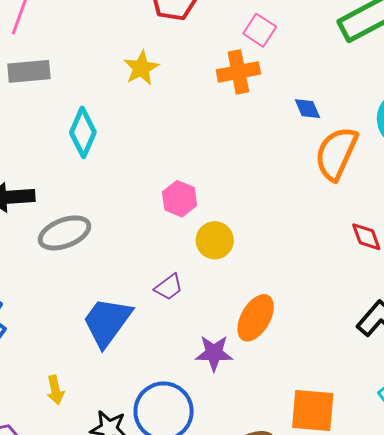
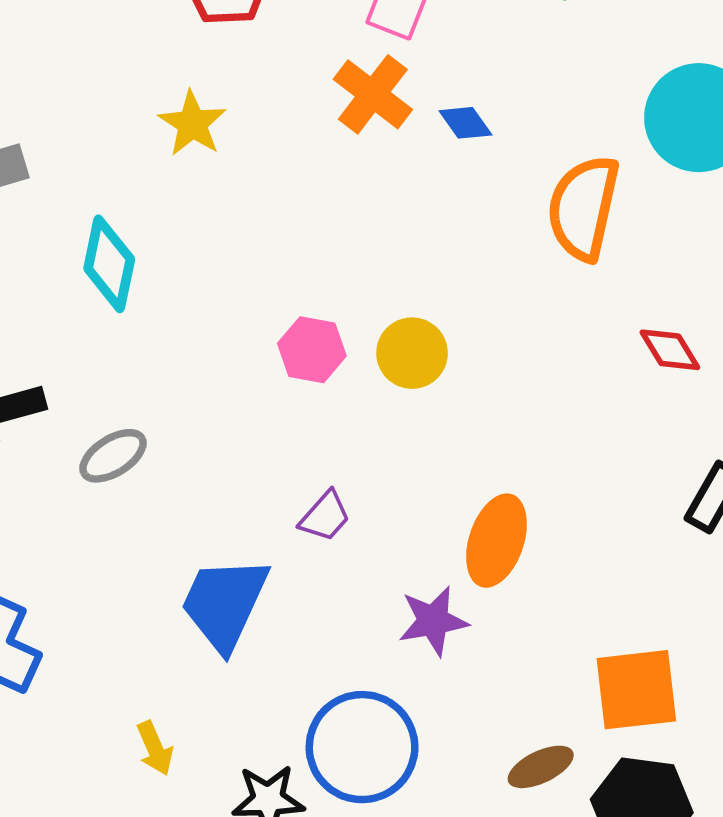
orange cross: (238, 72) -> (373, 94), turned -30
blue diamond: (307, 109) -> (465, 123), moved
gray ellipse: (65, 233) -> (113, 456), size x0.7
yellow circle: (215, 240) -> (412, 353), moved

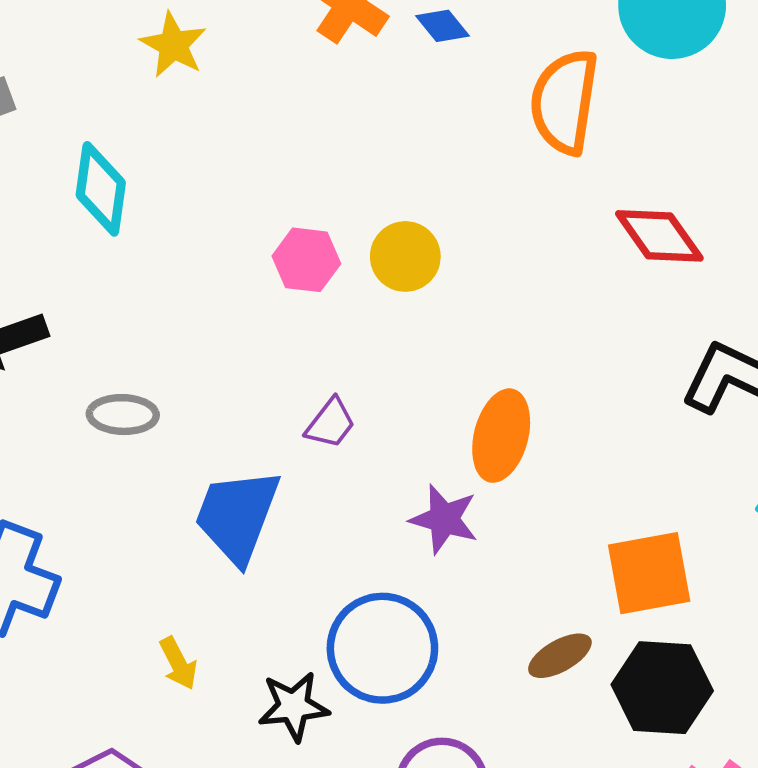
red diamond: (670, 350) -> (659, 236), size x1.4
gray ellipse: (113, 456) -> (123, 415), moved, turned 38
purple star: (433, 621) -> (444, 519), turned 30

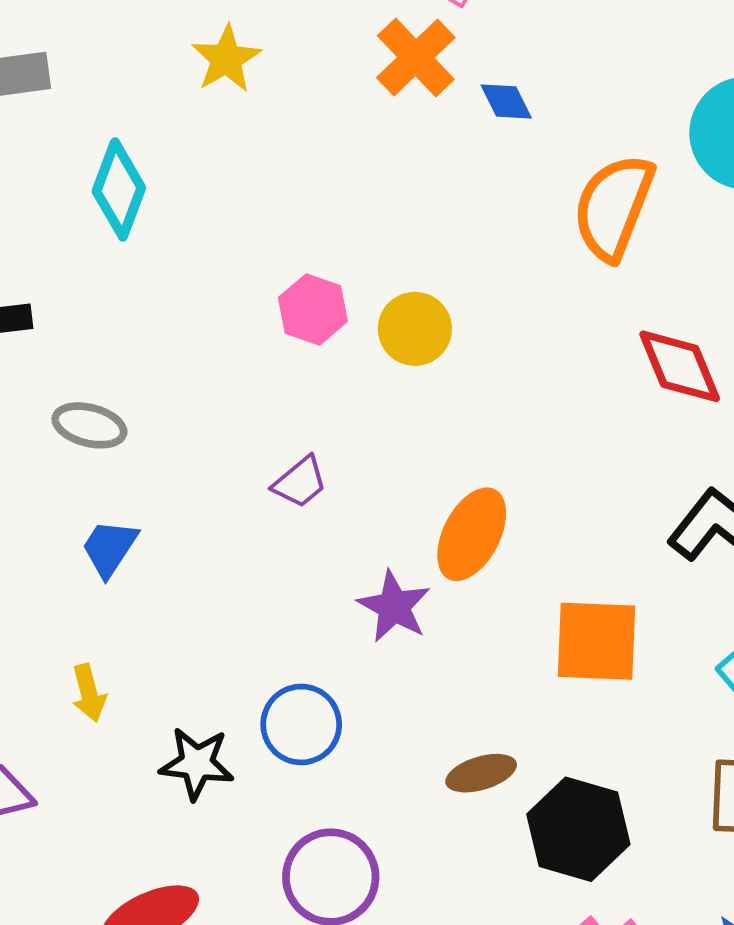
blue trapezoid: (237, 516) -> (109, 548), moved, size x0.6
orange square: (649, 573) -> (596, 641), moved
blue circle: (382, 648) -> (301, 724), size x0.7

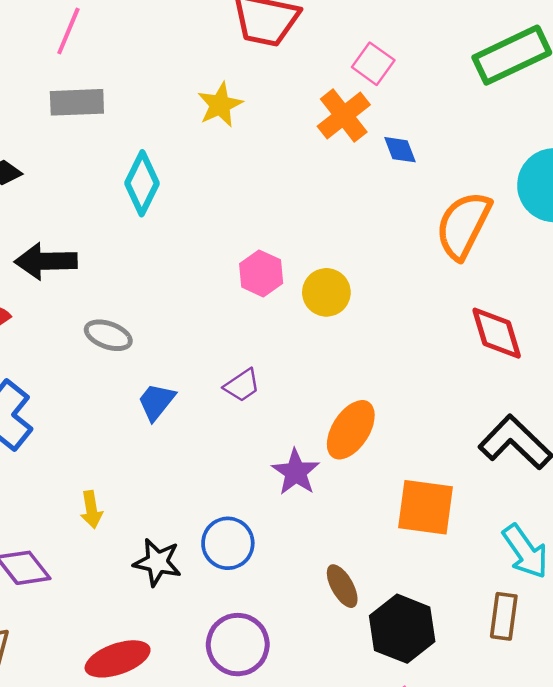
blue trapezoid: (109, 548) -> (156, 402), moved
brown ellipse: (481, 773) -> (342, 586), turned 72

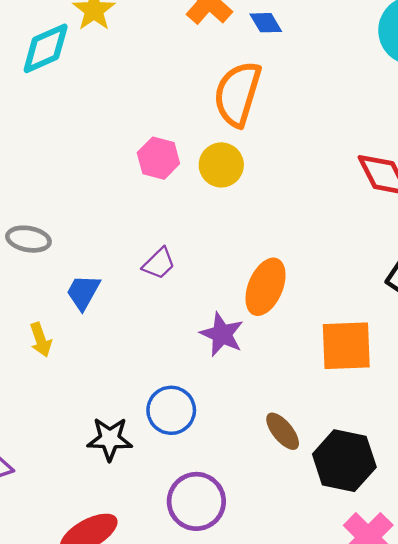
cyan diamond: (142, 183) -> (46, 48), moved, turned 50
orange semicircle: (463, 225) -> (238, 94), moved
yellow arrow: (91, 510) -> (41, 340), moved

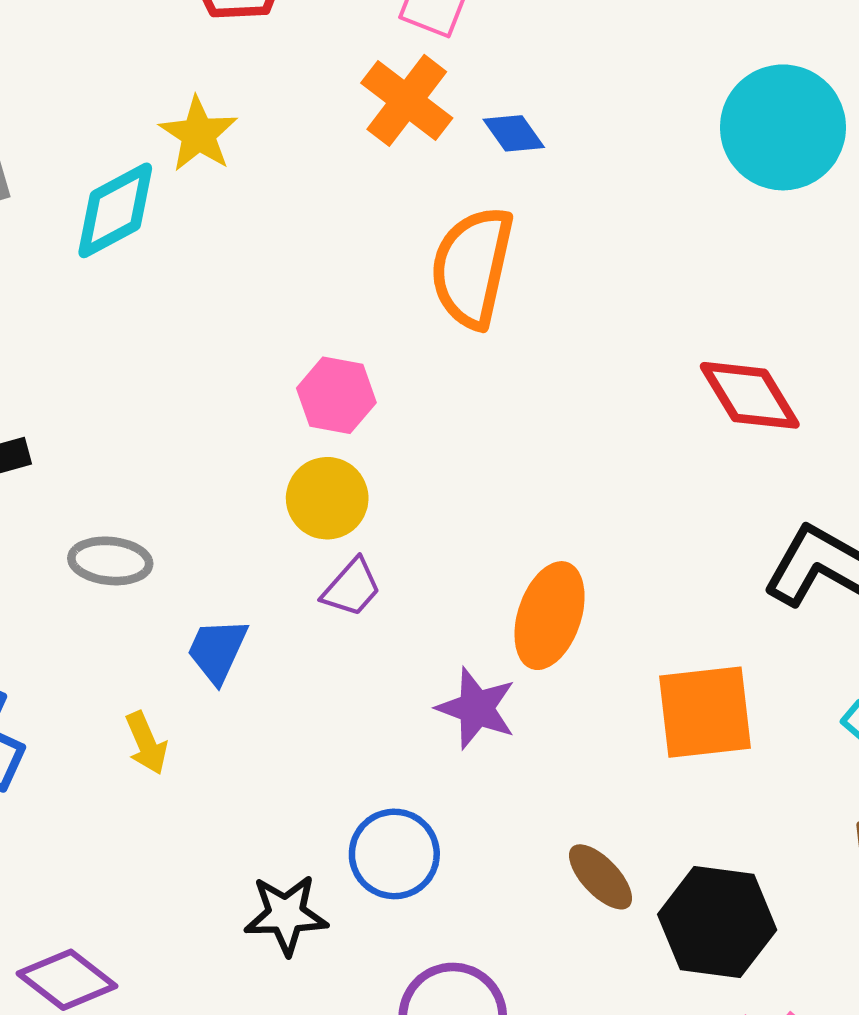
yellow circle: (221, 165) -> (327, 498), moved

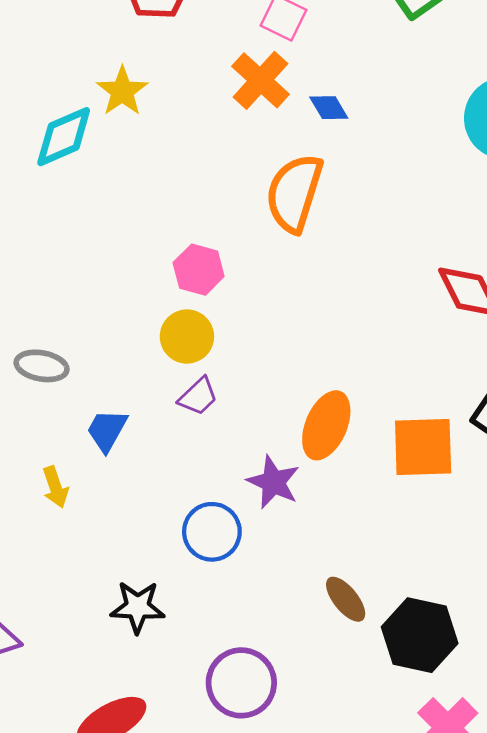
orange square: (705, 712) -> (423, 447), moved
blue circle: (394, 854) -> (212, 532), moved

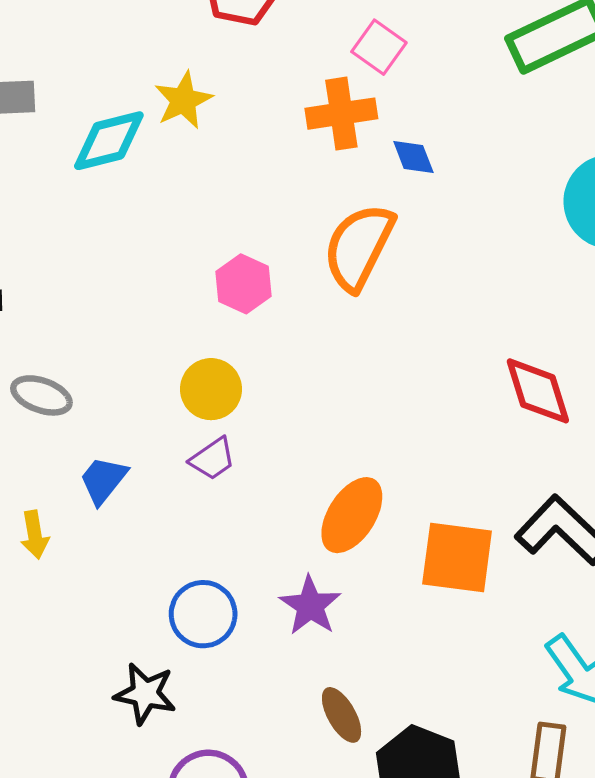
orange cross: (261, 80) -> (341, 114), turned 30
pink hexagon: (199, 270) -> (243, 284), moved
purple star: (273, 482) -> (310, 606), moved
black star: (138, 607) -> (145, 694), moved

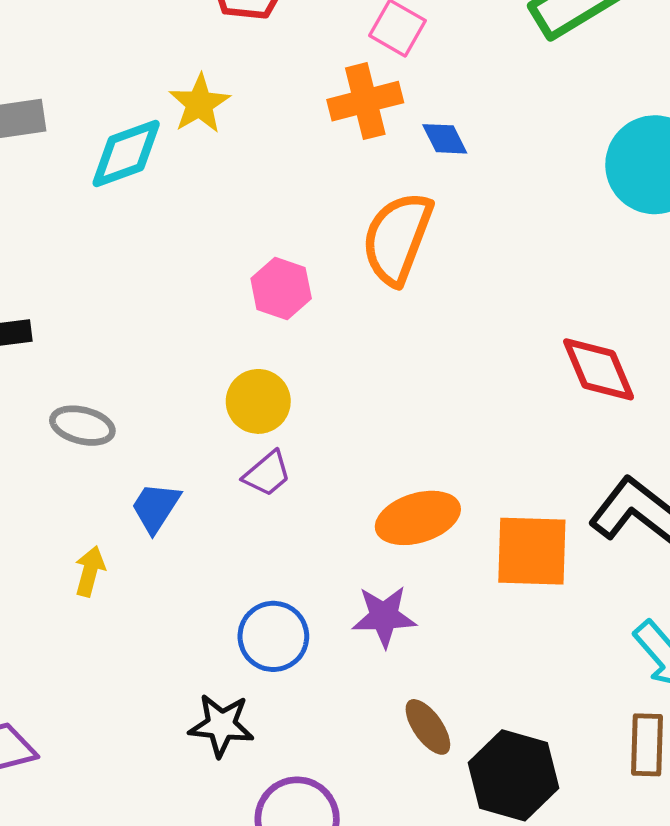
orange ellipse: (352, 515) -> (418, 518), turned 46
yellow arrow: (35, 535) -> (90, 571), turned -150
purple star: (310, 606) -> (384, 616), turned -30

